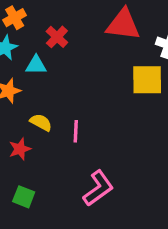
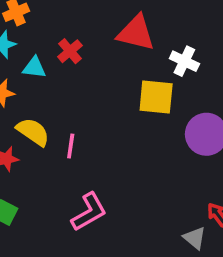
red cross: (57, 37) -> (70, 51), moved
yellow semicircle: (41, 122) -> (33, 132), size x1.4

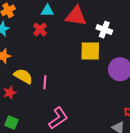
cyan triangle: (34, 68) -> (47, 11), moved

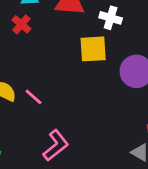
pink line: (45, 82) -> (34, 97), turned -48

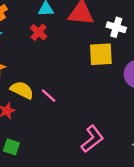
pink L-shape: (56, 145) -> (92, 139), moved

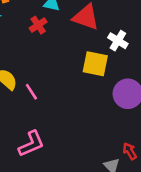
pink L-shape: (92, 139) -> (31, 144), moved

